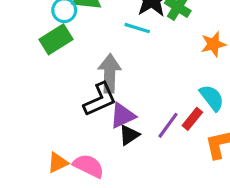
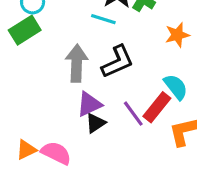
black L-shape: (100, 99) -> (118, 62), moved
red rectangle: (192, 119) -> (157, 107), size x1.4
purple line: (168, 125) -> (133, 114), turned -72

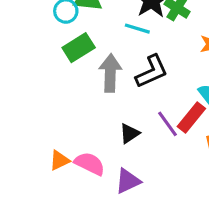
green rectangle: (25, 30) -> (79, 48), moved
purple triangle: (89, 104) -> (128, 181), moved

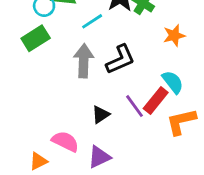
cyan line: (137, 29) -> (92, 21), moved, turned -50
green rectangle: (79, 48) -> (36, 38), moved
orange triangle: (59, 160) -> (38, 161), moved

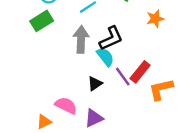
cyan semicircle: (173, 82) -> (105, 57), moved

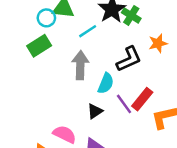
black L-shape: (111, 38) -> (129, 59), moved
cyan semicircle: (105, 57) -> (106, 83), turned 60

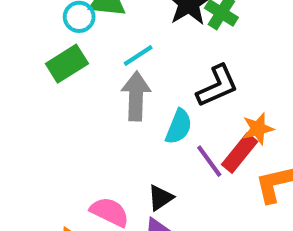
cyan line: (88, 31) -> (138, 55), moved
orange star: (158, 43) -> (258, 129), moved
black triangle: (95, 111) -> (160, 198), moved

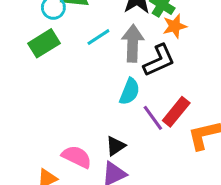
gray arrow: (136, 96) -> (133, 43), moved
orange star: (258, 129) -> (175, 26), moved

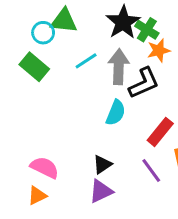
green rectangle: (44, 43) -> (34, 67), turned 72
purple line: (153, 118) -> (151, 170), moved
pink semicircle: (77, 157) -> (45, 167), moved

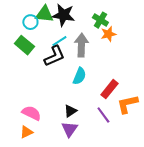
black star: (123, 22) -> (63, 15), moved, turned -30
black L-shape: (144, 83) -> (54, 56), moved
purple triangle: (101, 191) -> (69, 129), turned -30

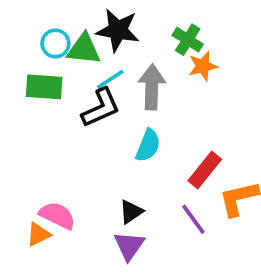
green triangle: (44, 14) -> (84, 49), moved
green rectangle: (24, 45) -> (44, 87), turned -36
orange triangle: (26, 132) -> (38, 234), moved

